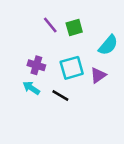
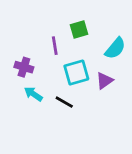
purple line: (50, 25) -> (55, 46), moved, turned 30
purple cross: (36, 65) -> (24, 67), moved

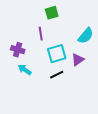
green square: (79, 30) -> (52, 13), moved
black line: (64, 102) -> (57, 75), moved, turned -56

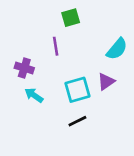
cyan square: (57, 54) -> (77, 90), moved
black line: (57, 75) -> (77, 121), moved

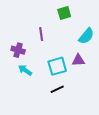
green square: (71, 18) -> (64, 13), moved
purple triangle: (106, 82) -> (78, 60), turned 32

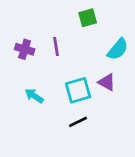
purple cross: (18, 50) -> (25, 49), moved
purple triangle: (78, 60) -> (107, 82), turned 32

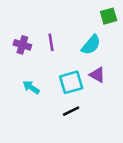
green square: (88, 18) -> (109, 16), moved
cyan semicircle: (118, 49) -> (91, 45), moved

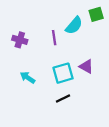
purple line: (51, 42) -> (54, 38), moved
cyan semicircle: (91, 45) -> (74, 25), moved

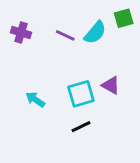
purple line: (54, 38) -> (65, 35), moved, turned -56
purple cross: (20, 40) -> (21, 33), moved

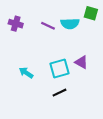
green square: (124, 18) -> (91, 13), turned 32
cyan semicircle: (95, 33) -> (70, 24), turned 48

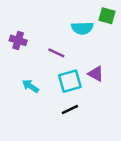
purple cross: (16, 24) -> (18, 40), moved
purple line: (48, 26) -> (56, 53), moved

